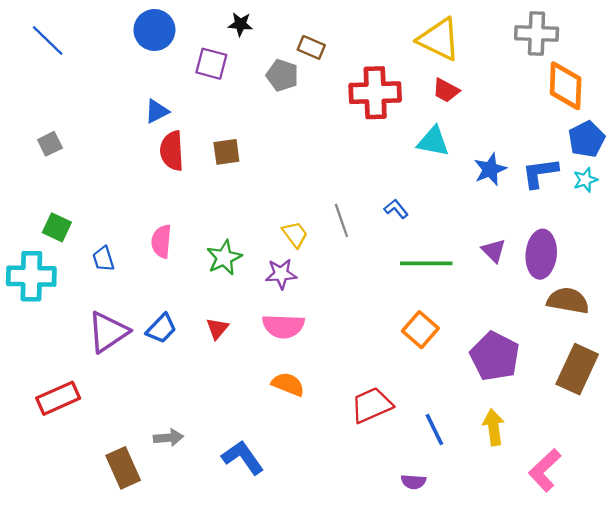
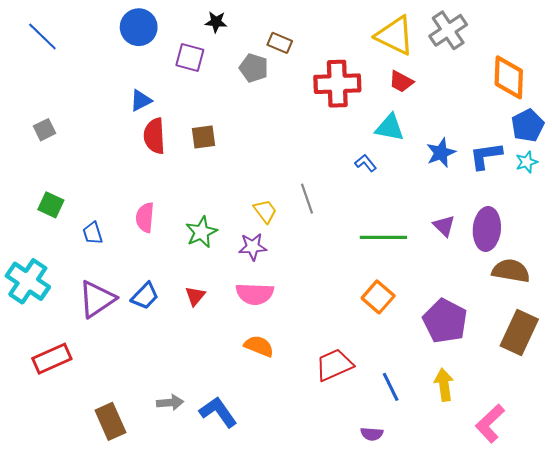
gray cross: (537, 33) -> (448, 30), moved, turned -36
blue L-shape: (396, 209) -> (366, 163), moved
cyan cross: (31, 276) -> (28, 281), moved, turned 33
gray arrow: (168, 438) -> (170, 403), moved

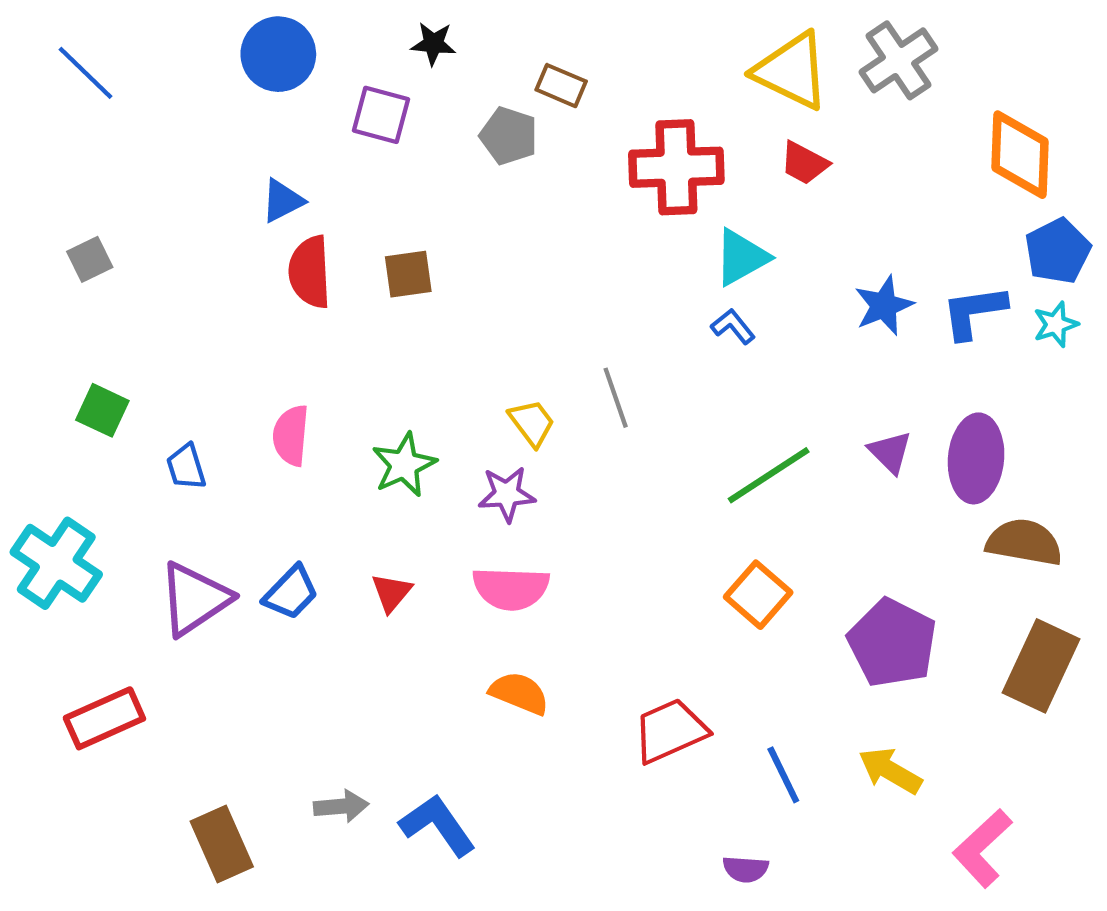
cyan triangle: (390, 128) -> (741, 257), moved, turned -40
green line: (383, 237) -> (769, 475), turned -33
yellow arrow: (444, 385) -> (890, 771), turned -52

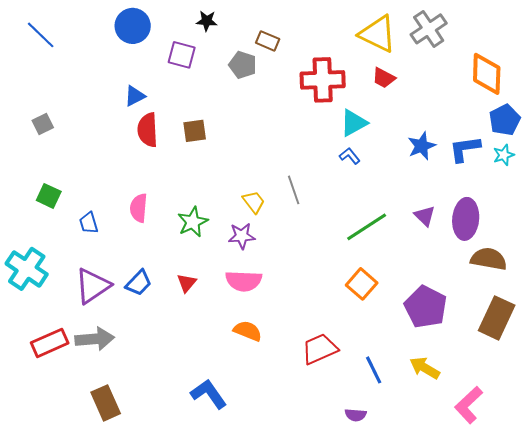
gray arrow: (341, 806) -> (95, 339), moved, size x1.5

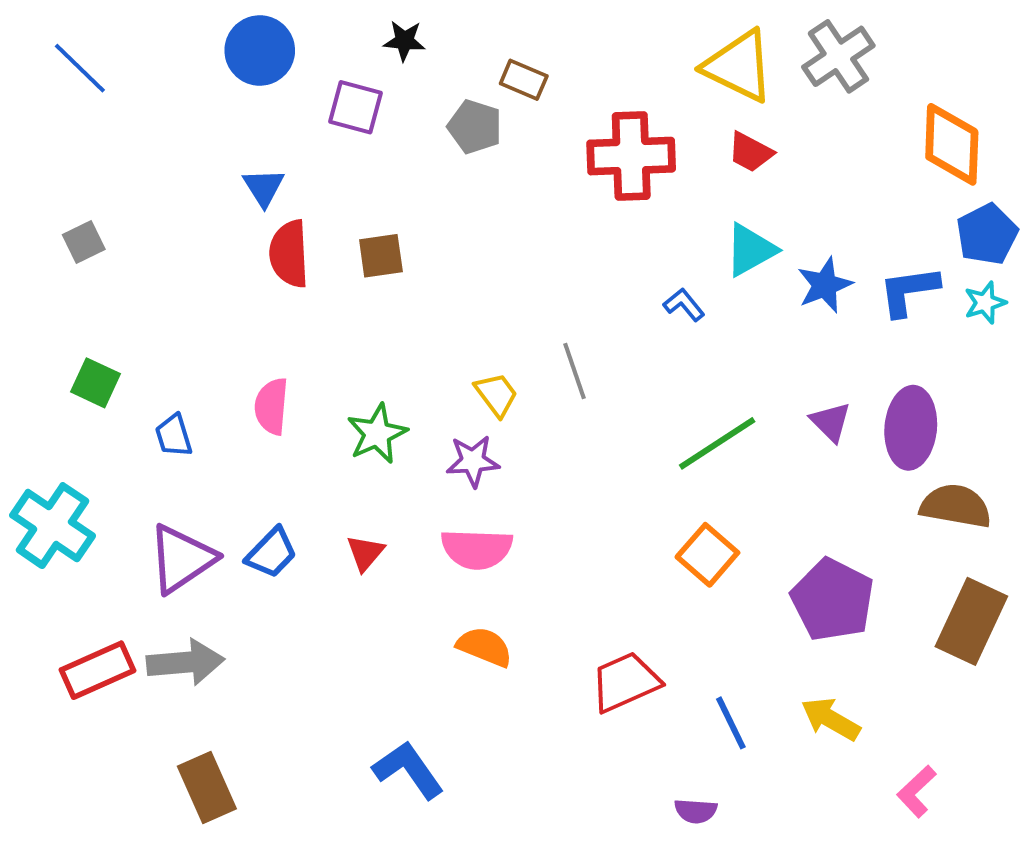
blue triangle: (135, 96) -> (264, 187), turned -35
cyan triangle: (354, 123) -> (750, 250), moved
pink L-shape: (469, 405) -> (917, 791), size x0.7

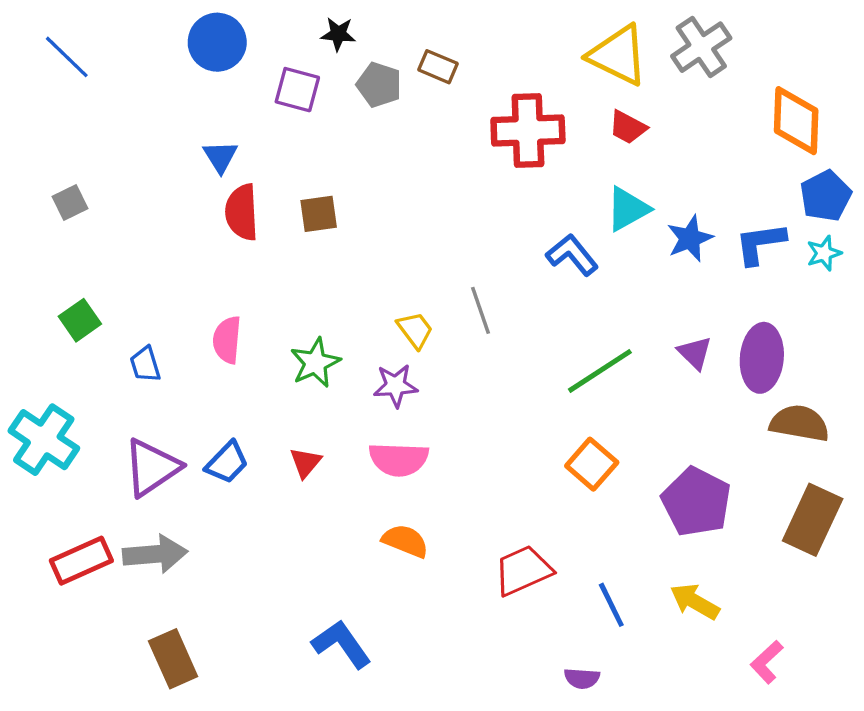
gray pentagon: (475, 127) -> (379, 85), moved
blue L-shape: (684, 305) -> (572, 255), size x1.5
green square: (96, 383) -> (80, 320), turned 30

